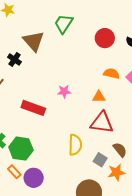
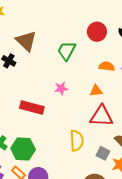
green trapezoid: (64, 24) -> (67, 51), moved

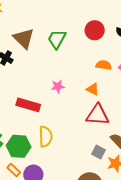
green trapezoid: (67, 51) -> (57, 39), moved
orange triangle: (96, 91) -> (93, 89), turned 32
yellow semicircle: (77, 141) -> (46, 137), moved

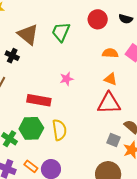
orange triangle: (93, 89) -> (111, 79), moved
green hexagon: (19, 146) -> (31, 128), moved

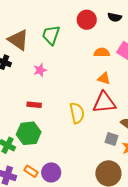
pink star: (67, 79) -> (40, 70), moved
red rectangle: (39, 100) -> (34, 105), size x0.6
yellow semicircle: (59, 130) -> (77, 113), moved

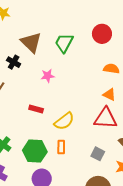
yellow semicircle: (77, 113) -> (64, 121), moved, turned 55
green hexagon: (29, 133) -> (35, 151), moved
gray square: (111, 139) -> (98, 154), moved
orange rectangle: (31, 171) -> (61, 147), moved, turned 48

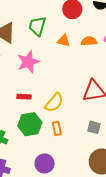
pink star: (48, 76) -> (28, 62), size x1.6
orange triangle: (109, 95) -> (64, 41), moved
green hexagon: (35, 151) -> (30, 124), moved

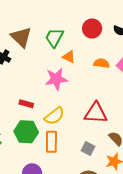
orange triangle: (64, 41) -> (69, 57), moved
pink star: (28, 62) -> (56, 79), moved
orange rectangle: (57, 128) -> (51, 142), size x1.5

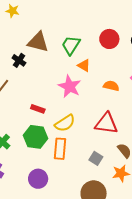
brown triangle: (21, 37) -> (38, 42), turned -35
orange semicircle: (101, 63) -> (111, 86), moved
pink star: (56, 79) -> (70, 86), turned 30

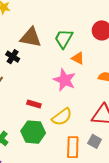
orange rectangle: (60, 149) -> (73, 147), moved
gray square: (96, 158) -> (95, 141), moved

